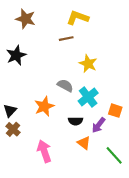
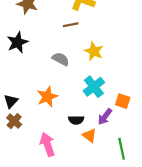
gray semicircle: (65, 86) -> (61, 59), moved
black semicircle: (76, 121) -> (76, 120), moved
green line: (114, 155) -> (122, 149), turned 30

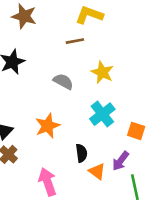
purple arrow: (105, 117) -> (121, 161), moved
black semicircle: (76, 120) -> (81, 153), turned -96

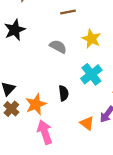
orange star: (48, 126) -> (36, 104), moved
black semicircle: (81, 153) -> (64, 93), moved

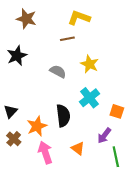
black semicircle: (64, 93) -> (63, 116), size x1.5
brown cross: (11, 109) -> (14, 139), moved
orange triangle: (87, 123) -> (78, 148), moved

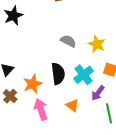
yellow star: (89, 64) -> (97, 44), moved
gray semicircle: (58, 71) -> (68, 41), moved
cyan cross: (89, 98) -> (84, 75), moved

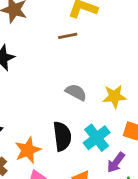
yellow star: (97, 44) -> (114, 96), turned -30

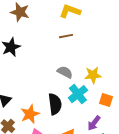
brown line: (68, 36) -> (66, 36), moved
cyan cross: (97, 138) -> (78, 94), moved

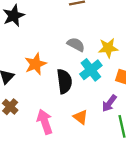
orange star: (30, 114) -> (36, 64), moved

